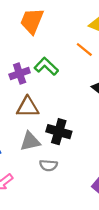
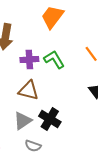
gray triangle: (30, 141) -> (23, 121), turned -36

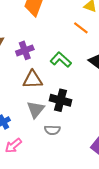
green L-shape: (54, 60) -> (61, 60), moved

